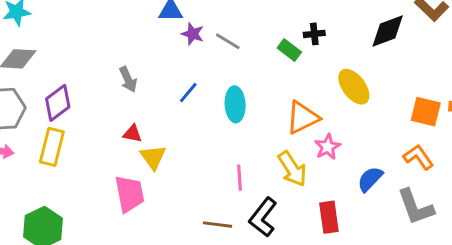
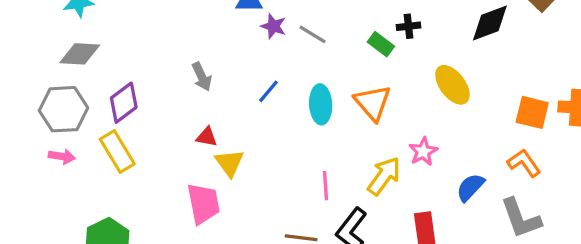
orange triangle: (303, 117) -> (373, 103), moved, turned -45
yellow rectangle: (52, 147) -> (117, 152), turned -45
yellow arrow: (292, 169) -> (384, 176), turned -111

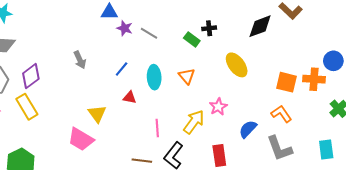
orange triangle: (373, 103) -> (187, 76), size x0.7
red triangle: (207, 137) -> (130, 97), moved
pink trapezoid: (203, 204) -> (81, 139), turned 132

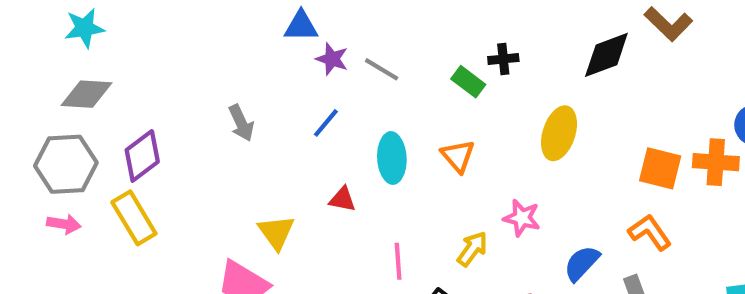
yellow ellipse: (237, 65) -> (559, 133), turned 55
blue line: (122, 69) -> (326, 123), moved
pink star: (218, 107) -> (522, 218), turned -30
yellow arrow: (194, 122) -> (472, 249), size x0.7

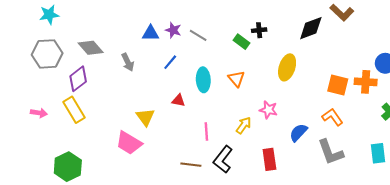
blue triangle: (301, 26) -> (151, 33), moved
gray diamond: (87, 94) -> (91, 48), moved, turned 45
gray hexagon: (66, 164) -> (47, 54), moved

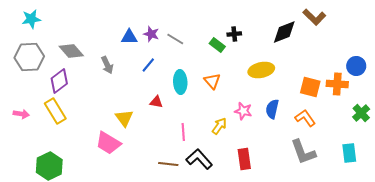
yellow ellipse: (287, 67) -> (261, 70), turned 60
blue semicircle: (298, 133) -> (272, 109), moved, turned -30
black L-shape: (223, 159) -> (199, 159), turned 100

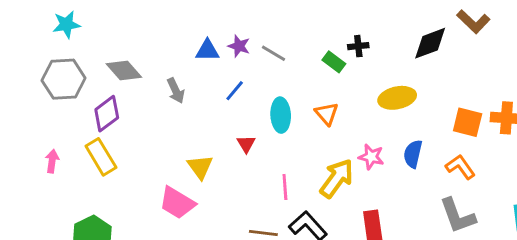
red triangle: (156, 102) -> (246, 144), turned 48
pink arrow: (21, 114) -> (52, 161), turned -91
yellow arrow: (219, 126) -> (337, 178), size x1.6

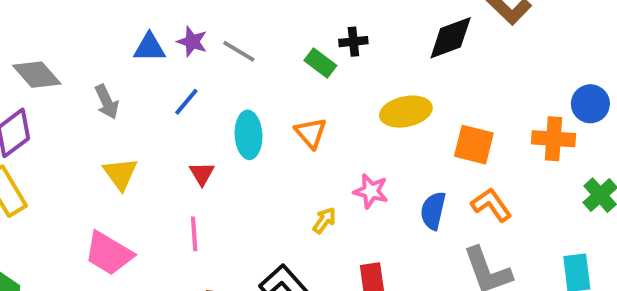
orange square: (468, 122) -> (474, 145), moved
blue semicircle: (413, 154) -> (433, 211), moved
yellow triangle: (200, 167) -> (120, 174), moved
yellow arrow: (337, 178) -> (324, 220), size x0.5
pink line: (285, 187) -> (194, 234), moved

